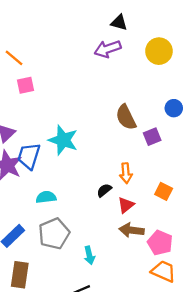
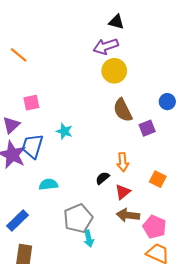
yellow circle: (159, 51) -> (114, 71), moved
pink square: (25, 85) -> (31, 103), moved
cyan star: (63, 140) -> (64, 131), size x0.6
gray pentagon: (54, 234) -> (78, 218), moved

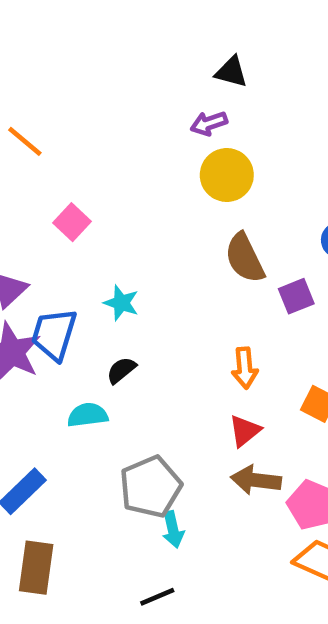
purple arrow: (106, 46) -> (209, 123), size x0.7
pink square: (31, 103) -> (72, 222), moved, turned -35
black semicircle: (103, 178) -> (121, 370), moved

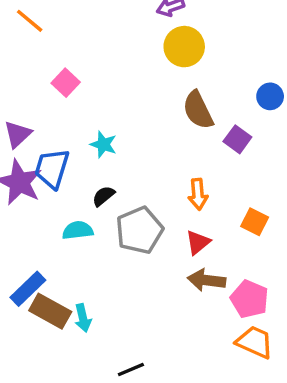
purple square: (296, 296) -> (237, 139), turned -32
gray pentagon: (150, 487) -> (140, 230), moved
cyan arrow: (173, 529) -> (83, 318), moved
brown rectangle: (36, 568) -> (50, 311), moved, turned -69

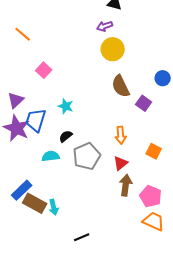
brown arrow: (207, 280) -> (126, 185), turned 90

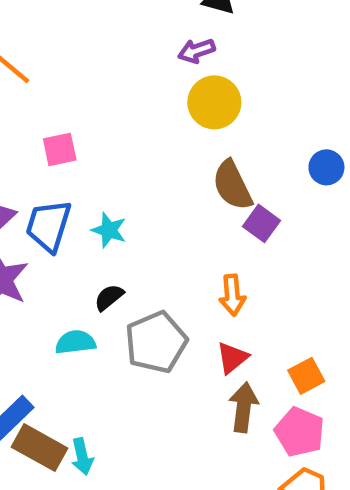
pink square: (44, 70) -> (60, 149), turned 35
purple square: (144, 103) -> (261, 223), moved
blue trapezoid: (36, 120) -> (48, 226), moved
orange square: (154, 151) -> (306, 376), moved, turned 35

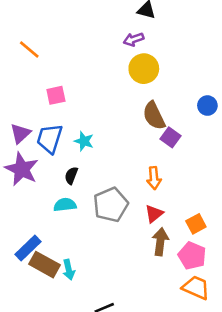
black semicircle: (109, 297) -> (71, 176), moved, turned -30

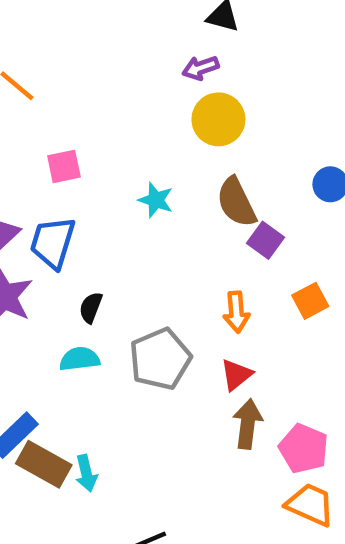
cyan star: (84, 141) -> (156, 200), moved
orange square: (196, 224) -> (310, 301), moved

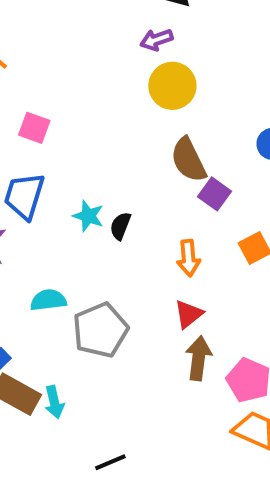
pink square: (64, 166) -> (34, 128), turned 32
cyan star: (156, 200) -> (88, 216), moved
black semicircle: (91, 307) -> (120, 226), moved
gray pentagon: (160, 359) -> (100, 330), moved

